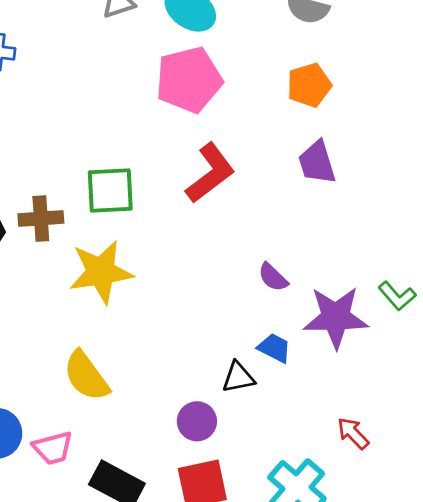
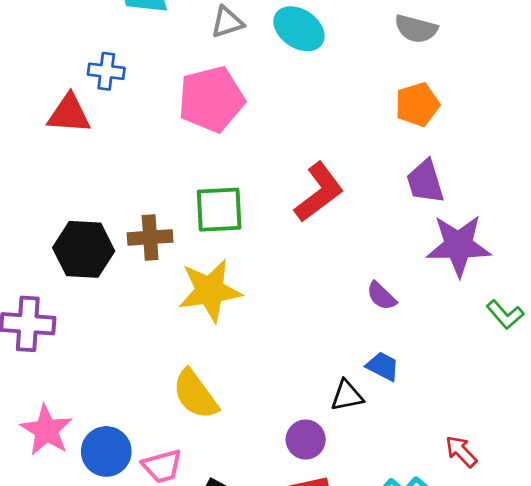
pink pentagon: (189, 80) -> (211, 99), moved
purple star: (336, 317) -> (459, 245), moved

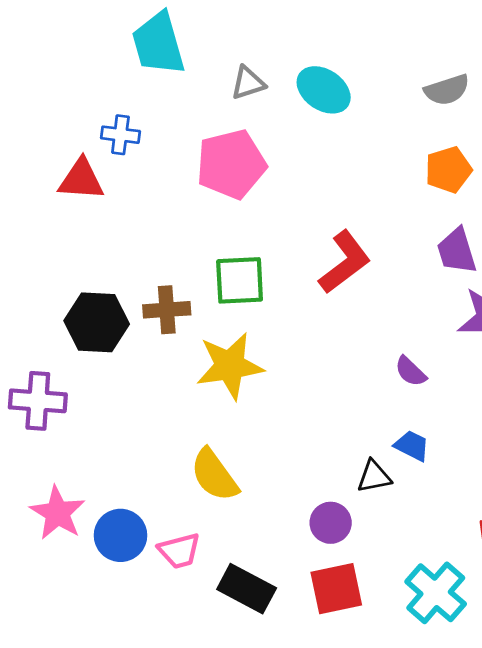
gray semicircle: (416, 29) -> (447, 90), turned -33

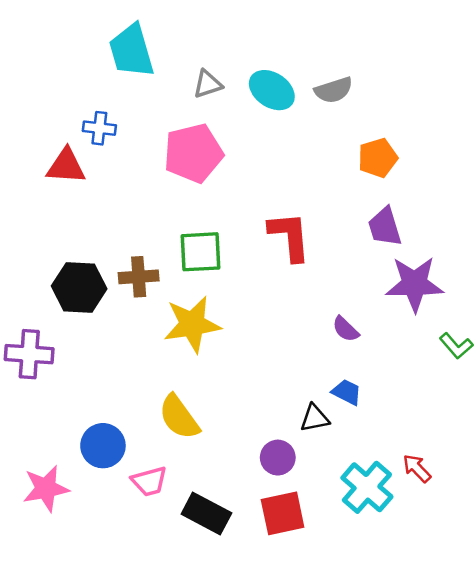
gray semicircle: (447, 90) -> (334, 90), moved
red L-shape: (345, 262) -> (290, 236), turned -58
pink star: (57, 513) -> (46, 488), moved, turned 30
blue circle: (120, 535) -> (103, 446), moved
cyan cross: (436, 593) -> (367, 487), moved

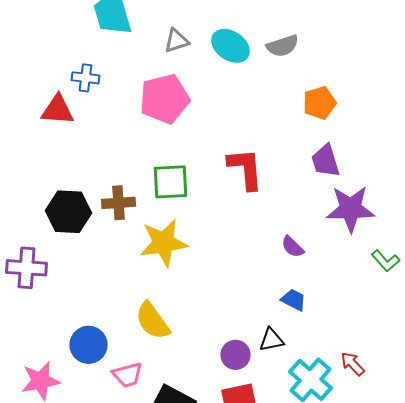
black triangle: (315, 418) -> (272, 340), moved

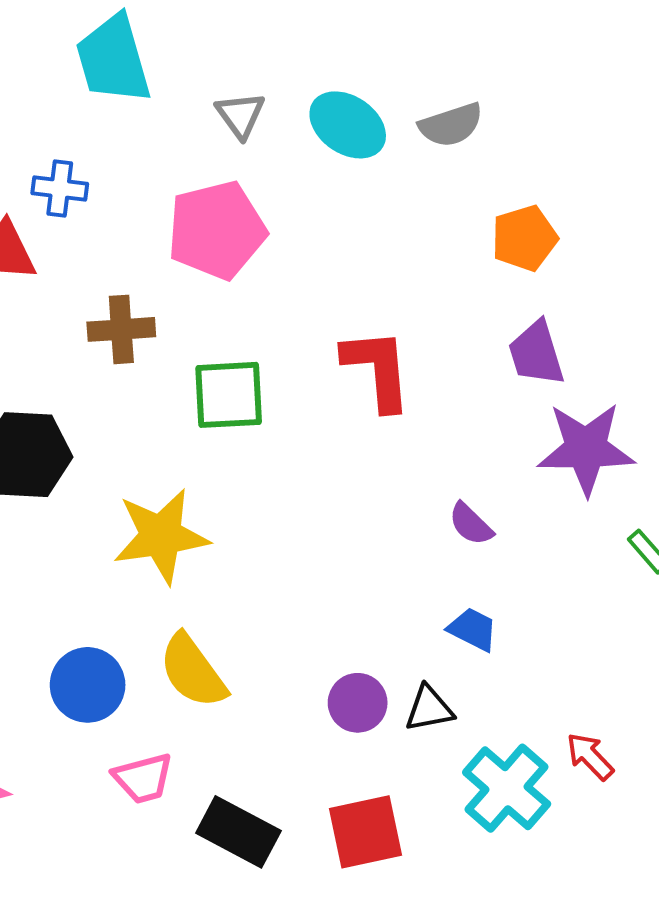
gray triangle: (176, 41) -> (240, 115), turned -48
brown cross: (118, 203) -> (121, 329), moved
yellow star: (164, 243) -> (161, 536), moved
blue circle: (88, 345) -> (88, 685), moved
purple circle: (236, 355) -> (358, 703), moved

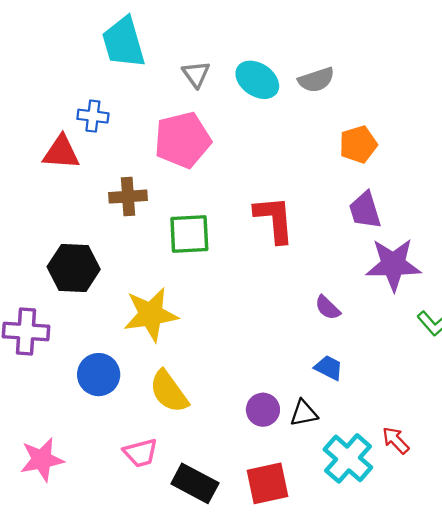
blue circle: (88, 685) -> (99, 375), moved

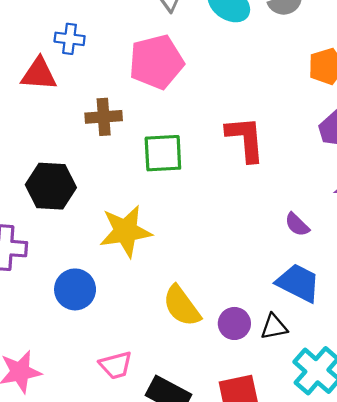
blue trapezoid: (329, 368) -> (298, 283), size x1.6
yellow semicircle: (169, 392) -> (182, 306), moved

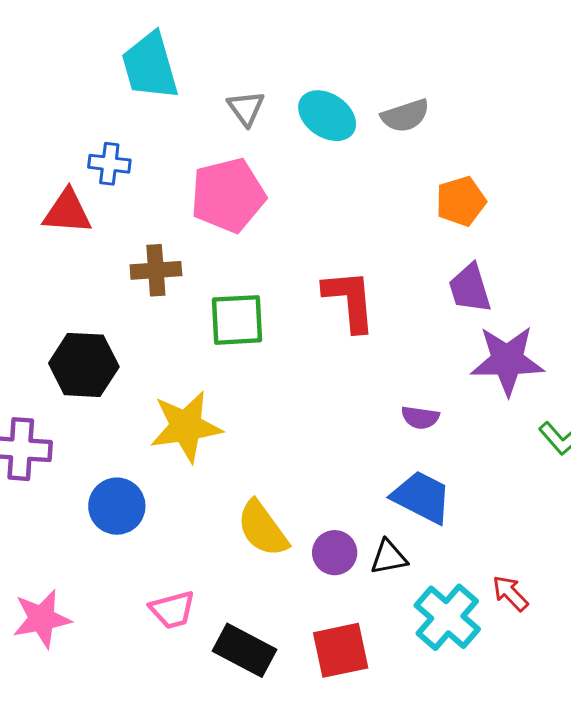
purple semicircle: (297, 225) -> (420, 417), turned -36

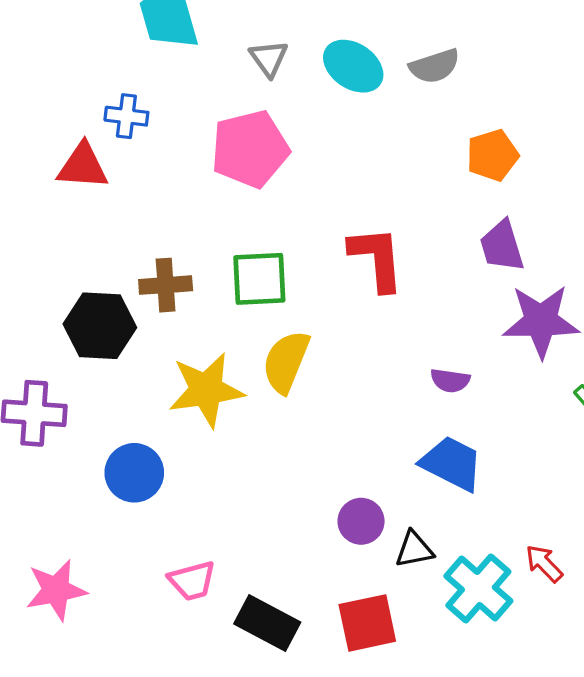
brown cross: (156, 270) -> (166, 285), moved
yellow semicircle: (263, 529) -> (286, 362), moved, turned 58
black triangle: (389, 557) -> (414, 549), moved

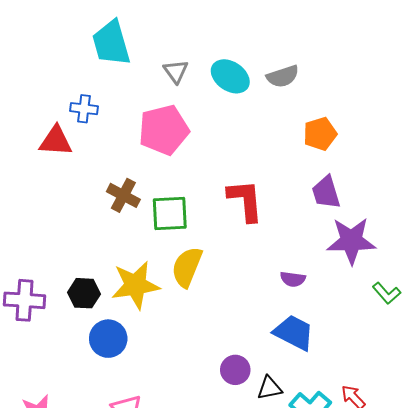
brown cross: (166, 285) -> (123, 195), moved, turned 32
black hexagon: (100, 326) -> (84, 293), moved, size x0.7
blue circle: (134, 473) -> (108, 339), moved

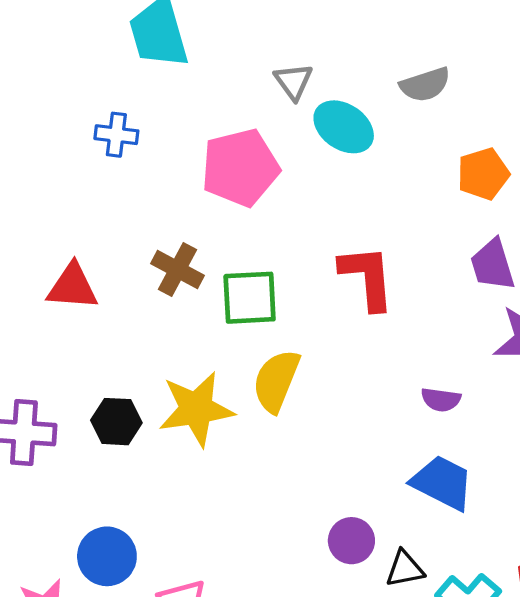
gray triangle: (176, 71) -> (293, 81), moved
cyan ellipse: (230, 76) -> (344, 127), moved
red triangle: (56, 141) -> (72, 287), moved
blue circle: (108, 339) -> (107, 556), moved

